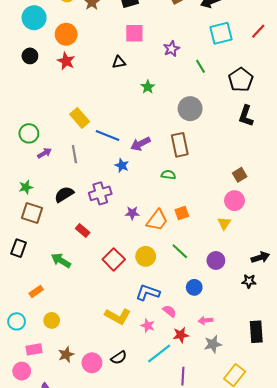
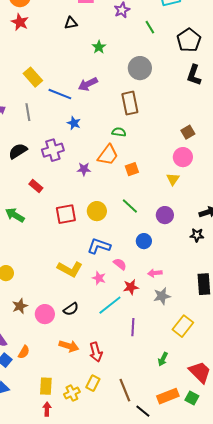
purple arrow: (141, 144) -> (88, 84), moved
orange trapezoid: (157, 220) -> (108, 155), moved
red square: (114, 259) -> (66, 214), turned 35

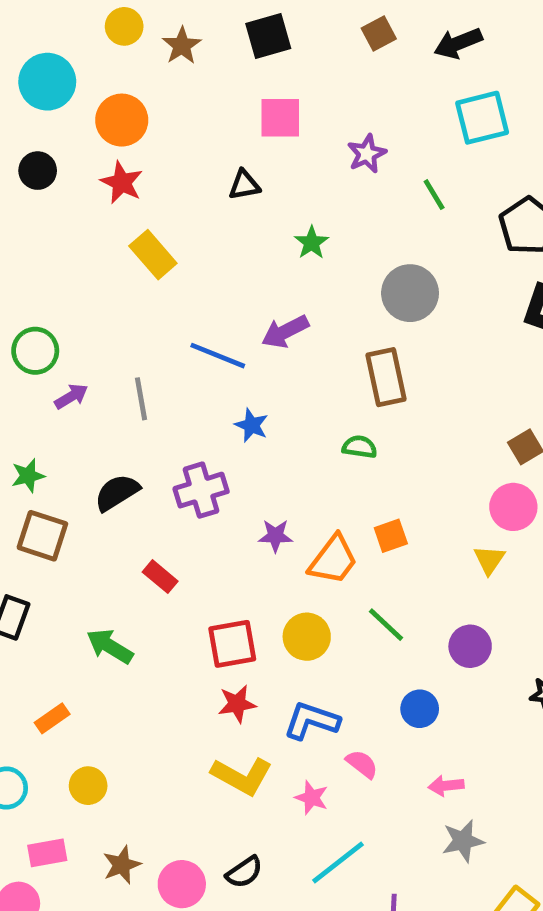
yellow rectangle: (33, 77) -> (153, 255), moved
orange trapezoid: (108, 155) -> (333, 560), moved
red star: (131, 287) -> (237, 704), moved

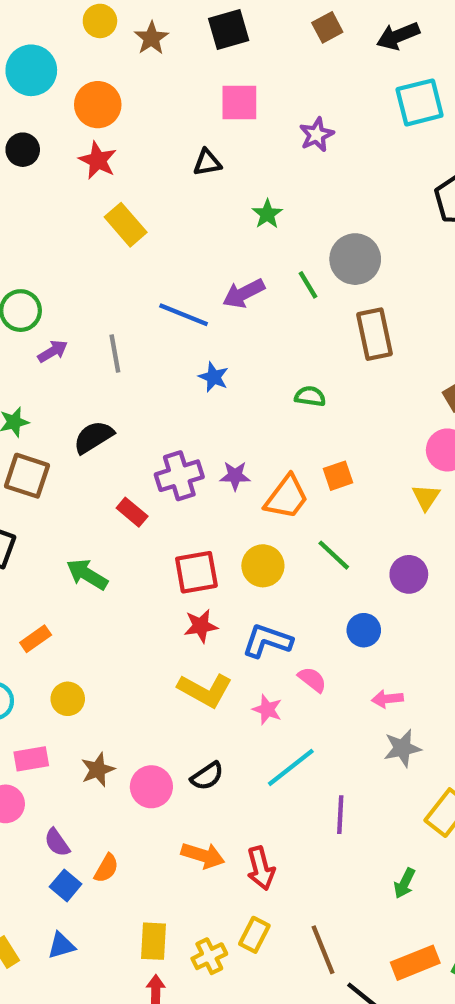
green line: (434, 195) -> (308, 285), moved
brown rectangle: (386, 377) -> (374, 334), moved
purple cross: (201, 490) -> (179, 476), moved

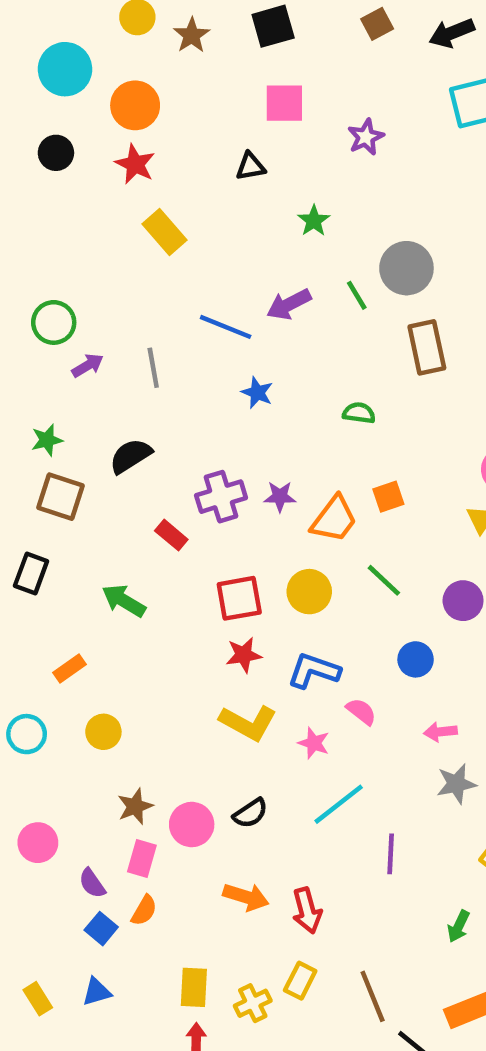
pink rectangle: (31, 759) -> (142, 858), moved, turned -64

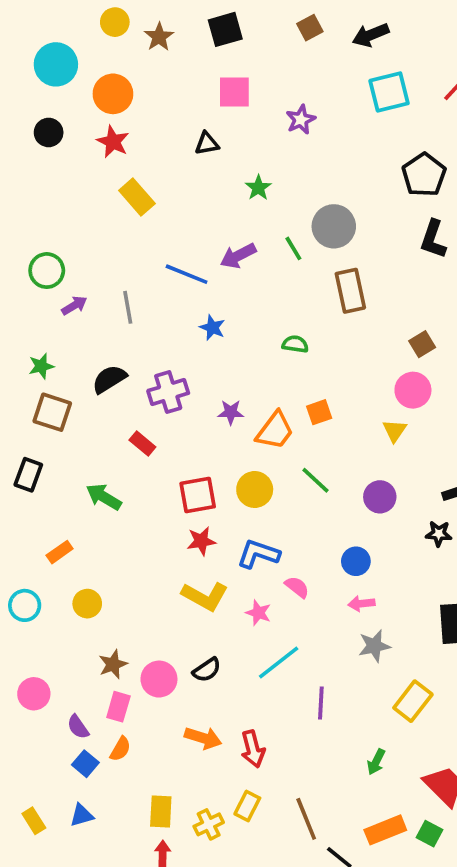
purple cross: (221, 497) -> (168, 392), moved
blue circle: (416, 659) -> (356, 561), moved

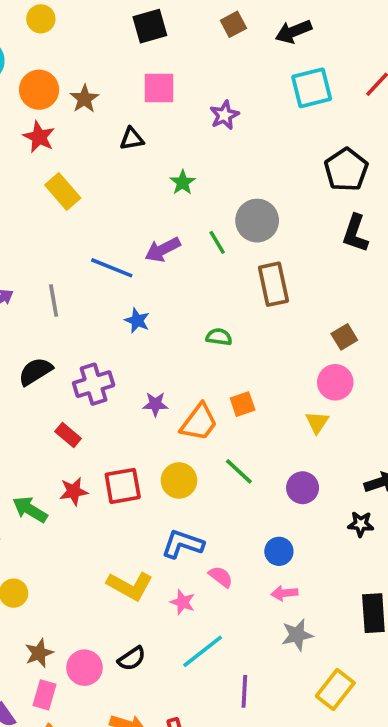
brown star: (159, 37) -> (84, 99), moved
green arrow: (104, 497) -> (30, 510), moved
red star: (201, 541) -> (74, 491), moved

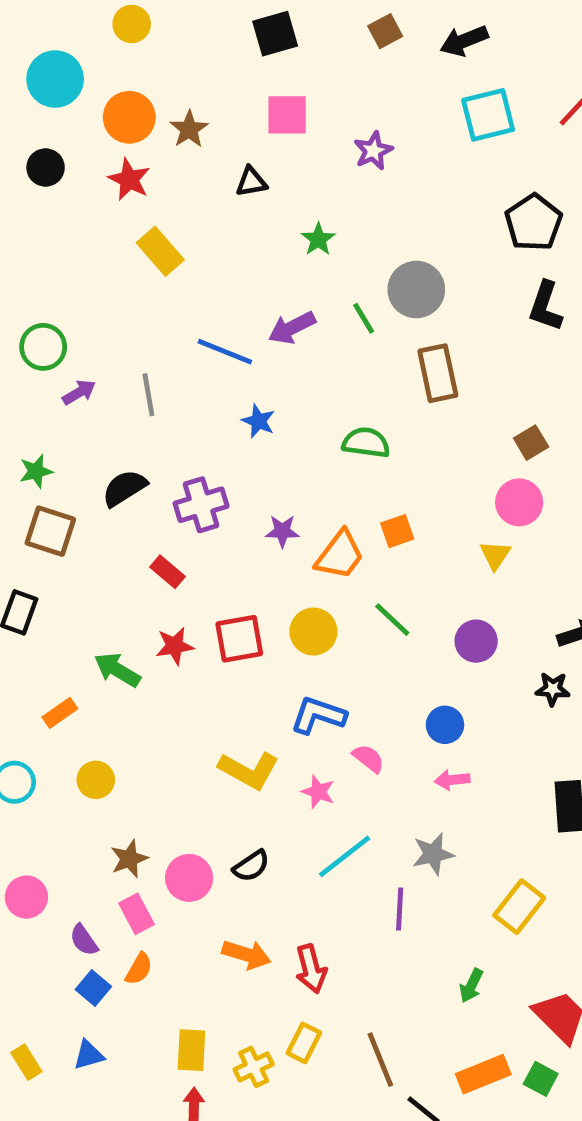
green semicircle: (219, 337) -> (366, 443), size x1.4
gray star: (297, 635) -> (433, 854), moved
pink rectangle: (44, 695) -> (136, 914), turned -44

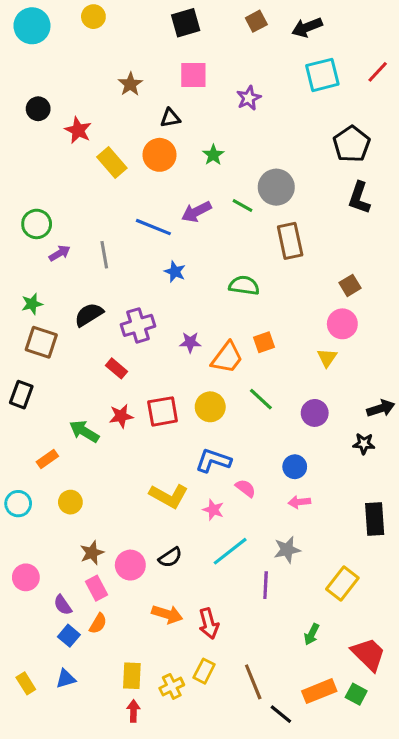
cyan circle: (55, 79) -> (32, 26), moved
orange circle: (129, 117) -> (160, 155), moved
red star: (129, 179) -> (78, 130), moved
green line: (364, 318) -> (242, 206), turned -30

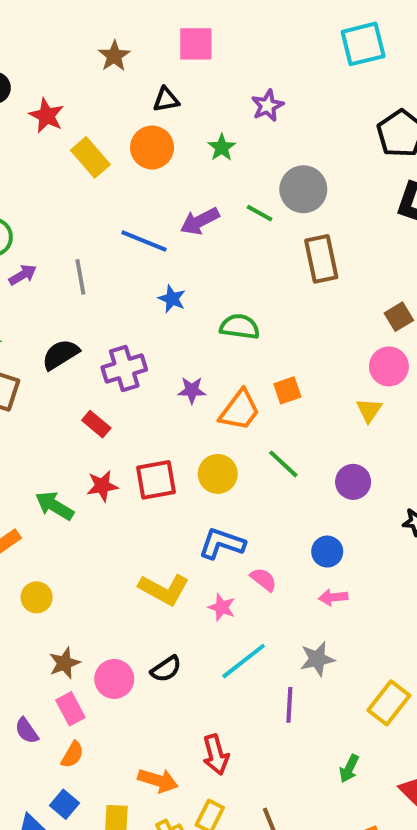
purple star: (249, 98) -> (267, 106), moved
green semicircle: (244, 285) -> (240, 327), moved
orange arrow: (167, 614) -> (158, 780), moved
blue square: (69, 636) -> (64, 804), moved

